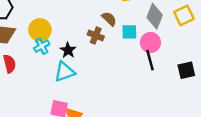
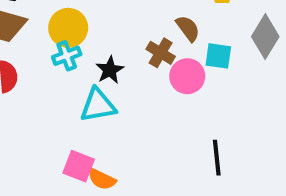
pink circle: (150, 42) -> (187, 76), moved
black line: (150, 60) -> (217, 158), moved

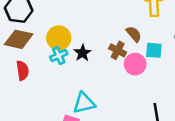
black star: (110, 70) -> (83, 53), moved
cyan triangle: (98, 105) -> (84, 103), moved

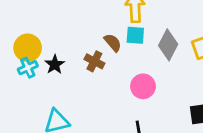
cyan square: (154, 50) -> (135, 35), moved
pink circle: (135, 64) -> (143, 86), moved

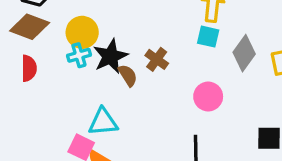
brown semicircle: (113, 43) -> (128, 75), moved
black star: (55, 65) -> (110, 56), size x1.5

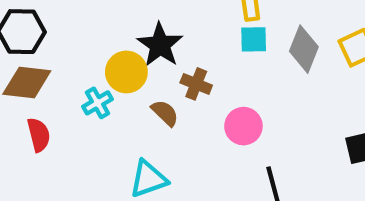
yellow circle: (82, 32) -> (126, 72), moved
black star: (110, 56) -> (160, 45), moved
pink circle: (208, 96) -> (243, 126), moved

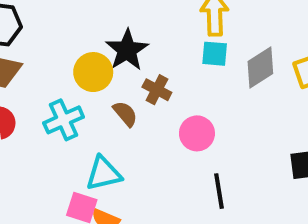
gray diamond: (304, 49) -> (260, 67), turned 30
cyan cross: (97, 103) -> (64, 120), moved, size x1.4

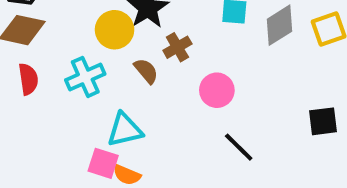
brown cross: (157, 90) -> (177, 47), turned 32
black line: (219, 191) -> (239, 147), turned -36

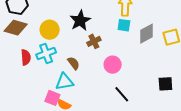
yellow circle: (115, 30) -> (50, 30), moved
brown semicircle: (146, 71) -> (74, 63), moved
red semicircle: (28, 79) -> (26, 57), moved

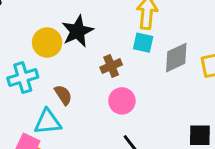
yellow circle: (50, 30) -> (47, 43), moved
brown cross: (94, 41) -> (111, 66), moved

